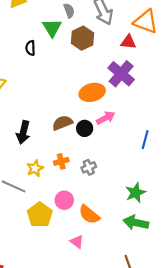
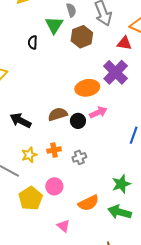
black arrow: (23, 132) -> (21, 120), turned 100
orange semicircle: (89, 215) -> (89, 203), moved, turned -70

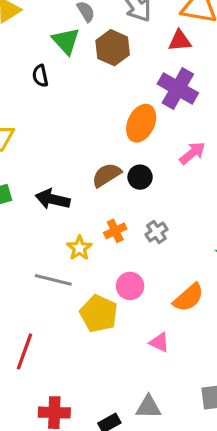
orange ellipse: (87, 88) -> (141, 123), turned -40
pink arrow: (98, 112) -> (192, 153), moved

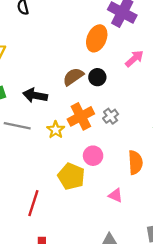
orange cross: (115, 231) -> (81, 116), size x1.6
gray line: (53, 280) -> (17, 126), moved
orange semicircle: (188, 298) -> (135, 162), turned -50
red line: (24, 351) -> (33, 203), moved

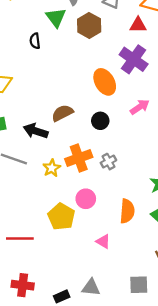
orange ellipse: (97, 38) -> (105, 82), turned -60
brown semicircle: (73, 77) -> (62, 113), moved
red line: (33, 203) -> (20, 239), turned 65

